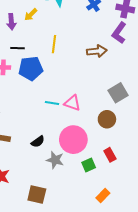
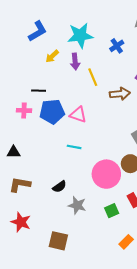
purple arrow: (11, 22) -> (75, 62), moved
yellow line: (54, 44) -> (93, 77), moved, turned -30
pink triangle: (72, 103) -> (78, 115), moved
pink circle: (73, 140) -> (106, 174), moved

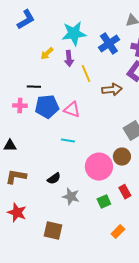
blue L-shape: (38, 31) -> (26, 20), moved
blue cross: (117, 46) -> (109, 44), size x1.5

